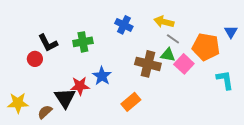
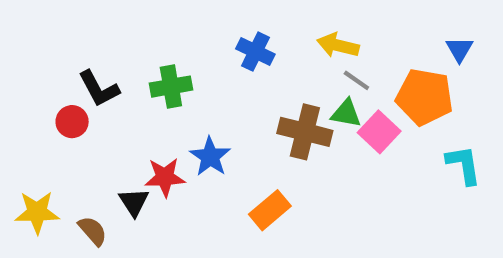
blue triangle: (231, 32) -> (459, 49), moved
black triangle: (65, 98) -> (134, 202), size x0.7
brown semicircle: (45, 112) -> (93, 231), turned 91

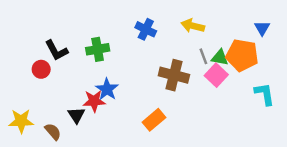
gray line: (356, 80) -> (203, 56), moved, turned 35
green triangle: (346, 113) -> (220, 58), moved
blue star: (210, 157) -> (107, 89), moved

